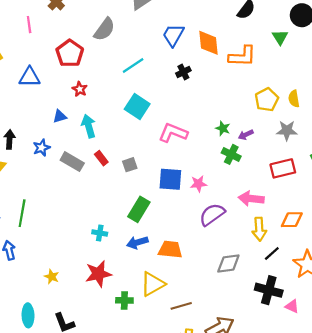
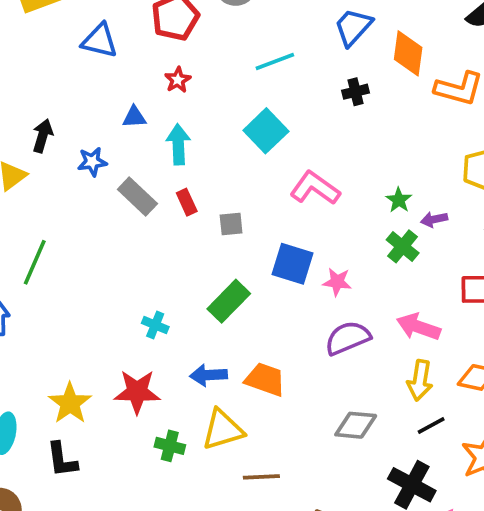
blue arrow: (137, 242) -> (208, 375), moved
yellow star: (52, 277) -> (70, 403), moved, size x1.6

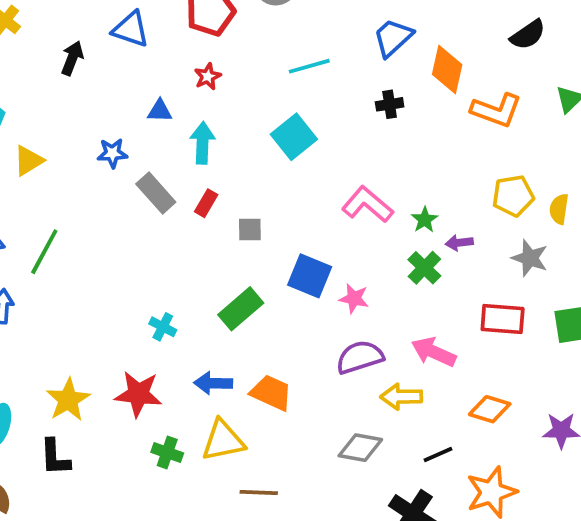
black arrow: (43, 136) -> (72, 58), moved
pink L-shape: (315, 188) -> (367, 205), moved
red rectangle: (187, 202) -> (206, 203), turned 50
yellow arrow: (420, 380) -> (401, 397), moved, turned 75

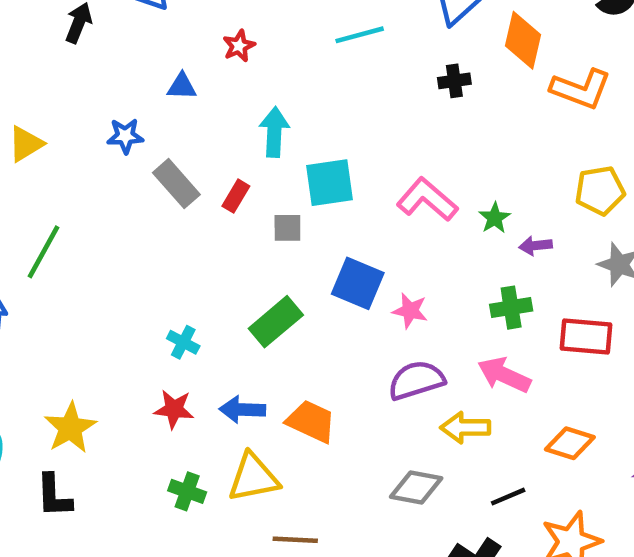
cyan square: (294, 137) -> (330, 183), moved, turned 30
cyan arrow: (203, 143) -> (274, 132), moved
green cross: (424, 268) -> (511, 308), moved, turned 36
red star: (138, 394) -> (174, 409), moved, size x0.7

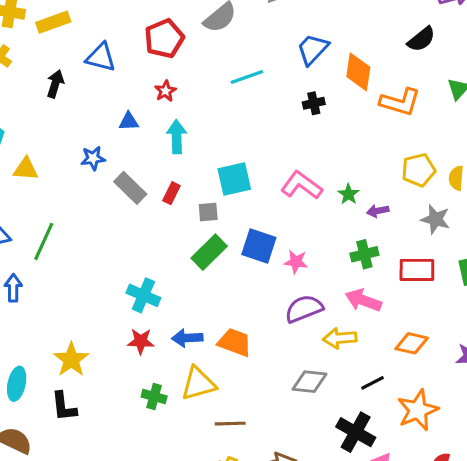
cyan arrow: (274, 132) -> (177, 137), moved
yellow triangle: (26, 144) -> (26, 169), turned 40
green rectangle: (276, 322) -> (209, 252), moved
cyan cross: (183, 342) -> (143, 295), size x1.5

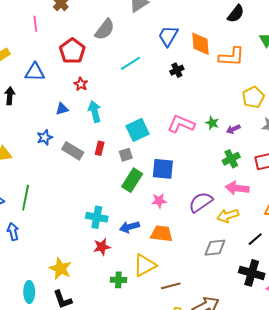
pink star: (296, 262) -> (159, 201), moved
blue arrow: (187, 338) -> (129, 227), moved

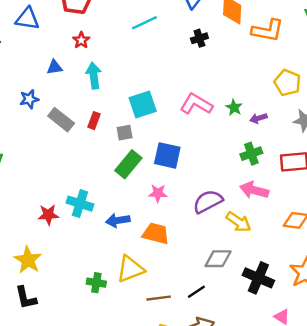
yellow pentagon: (253, 97) -> (287, 83), turned -30
yellow arrow: (228, 216) -> (238, 222), turned -135
black line: (255, 239) -> (196, 292), moved
red star: (102, 247) -> (48, 215), moved
black cross: (252, 273) -> (258, 278), moved

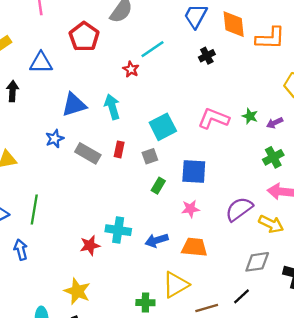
red star: (81, 40) -> (131, 69), moved
blue triangle: (55, 67) -> (74, 105), size x1.6
green rectangle: (128, 164) -> (158, 186), size x0.6

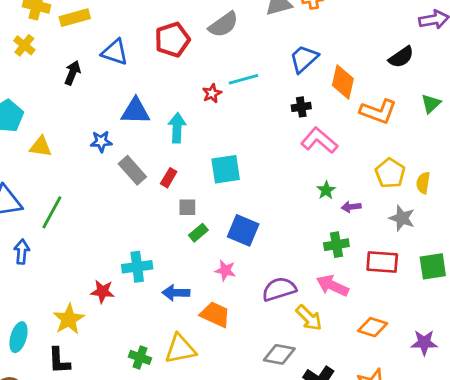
pink L-shape: (214, 119) -> (319, 140), moved
gray square: (150, 156) -> (187, 207), moved
cyan cross: (118, 230) -> (137, 267), turned -35
red star: (90, 245) -> (102, 292), moved

